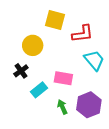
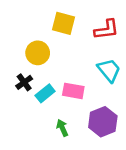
red L-shape: (83, 34) -> (107, 29), moved
cyan rectangle: (39, 90) -> (45, 93), moved
green arrow: (62, 107) -> (62, 128), moved

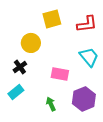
yellow square: (63, 23) -> (52, 19), turned -30
cyan rectangle: (45, 93) -> (16, 92), moved

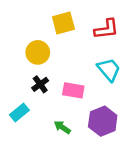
black cross: (20, 67) -> (40, 84), moved
green arrow: (51, 104) -> (62, 127), turned -32

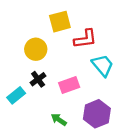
red L-shape: (106, 29) -> (85, 39), moved
pink rectangle: (73, 90) -> (69, 85), turned -30
cyan rectangle: (19, 112) -> (16, 95), moved

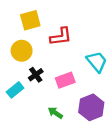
yellow square: (60, 22) -> (30, 20), moved
red L-shape: (85, 39) -> (61, 37), moved
yellow circle: (36, 49) -> (22, 51), moved

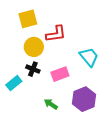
yellow circle: (22, 51) -> (34, 47), moved
black cross: (36, 75) -> (33, 69), turned -32

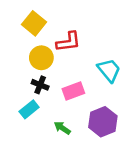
yellow square: (28, 19) -> (34, 23), turned -36
cyan rectangle: (14, 83) -> (29, 109), moved

